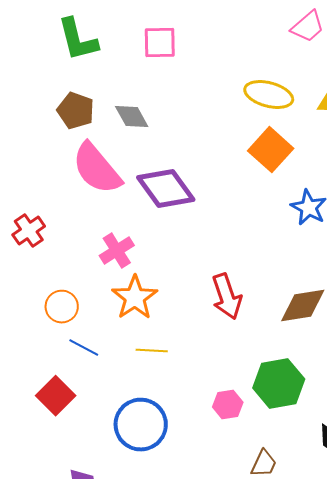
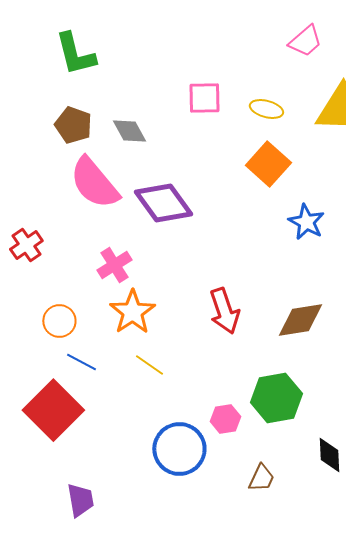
pink square: (160, 43) -> (204, 98), moved
yellow ellipse: (269, 95) -> (266, 109), size x0.7
yellow line: (152, 351) -> (149, 365), turned 32
red square: (56, 396) -> (53, 410), size x1.5
blue circle: (141, 425) -> (179, 449), moved

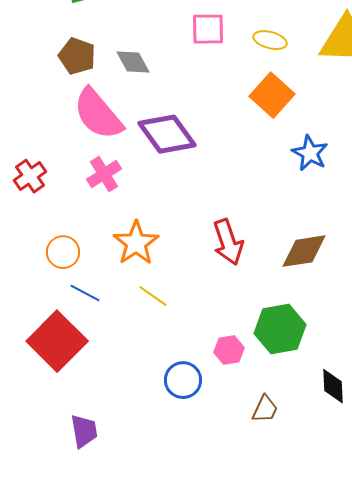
pink cross: (114, 265) -> (104, 174), moved
blue circle: (179, 449) -> (183, 380), size x0.7

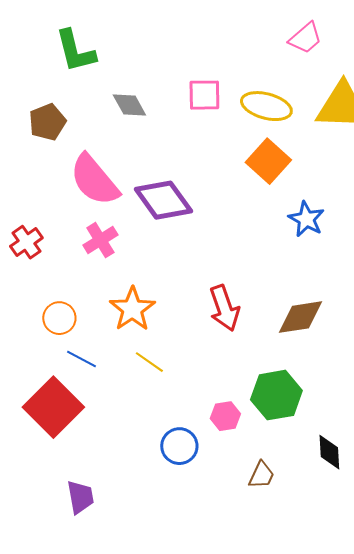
yellow ellipse: (270, 40) -> (266, 106), size x1.5
brown pentagon: (77, 56) -> (47, 122), moved, turned 30
gray diamond: (133, 62) -> (129, 105), moved

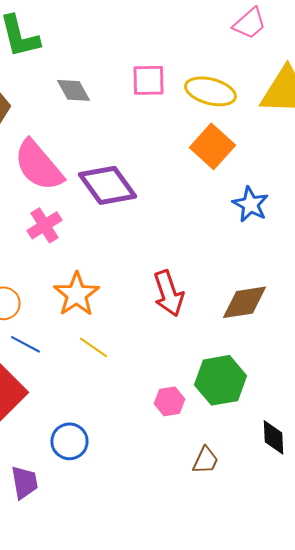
blue circle: (179, 446) -> (69, 441), moved

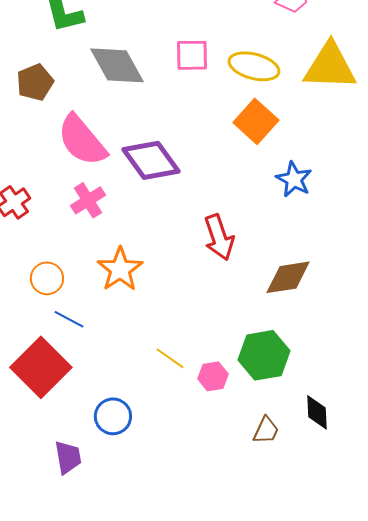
gray diamond: (73, 90) -> (117, 65), size x1.6
red arrow: (168, 293) -> (219, 237), moved
yellow line: (93, 347) -> (170, 358), moved
brown trapezoid: (205, 460) -> (266, 430), moved

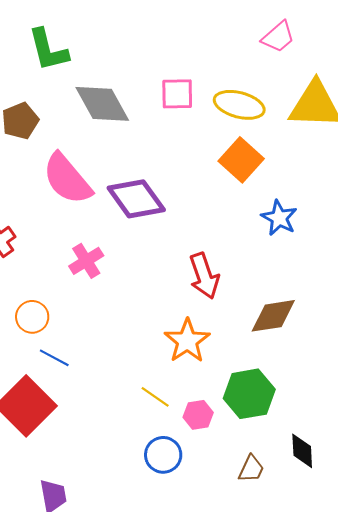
pink cross: (88, 200) -> (86, 261), moved
orange star: (120, 269) -> (187, 341), moved
blue circle: (113, 416) -> (163, 455), moved

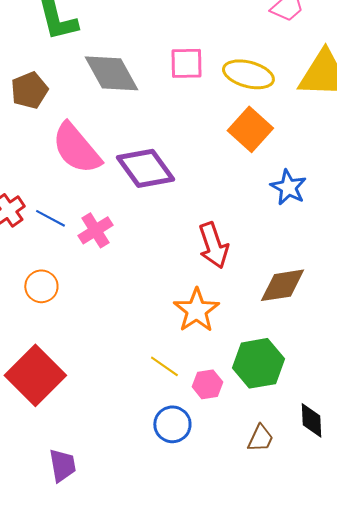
blue line: (54, 358) -> (50, 218), moved

